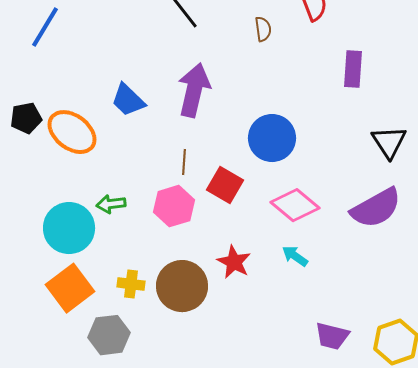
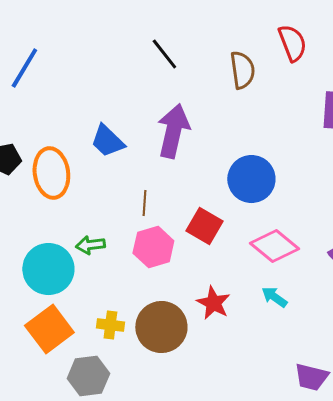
brown semicircle: (263, 29) -> (242, 70), size x1.5
orange ellipse: (72, 132) -> (51, 173), turned 45
brown line: (184, 162) -> (144, 203), moved

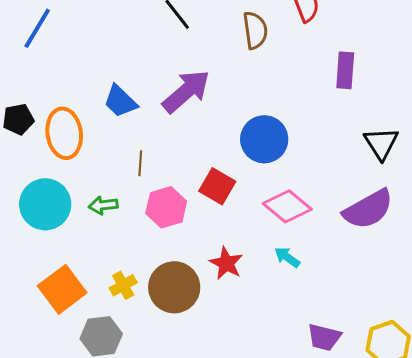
purple arrow: (173, 131) -> (186, 91), turned 36
brown line: (144, 203) -> (140, 163), moved
cyan circle: (48, 269) -> (45, 204), moved
yellow cross: (110, 325) -> (123, 285), turned -36

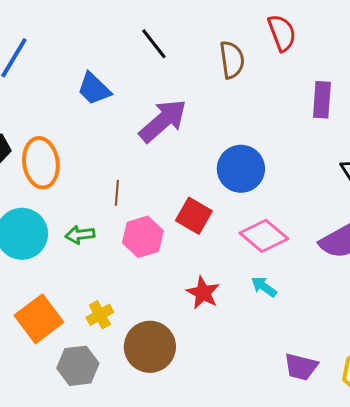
blue trapezoid: (120, 101) -> (94, 89), moved
brown circle: (174, 287) -> (150, 347), moved

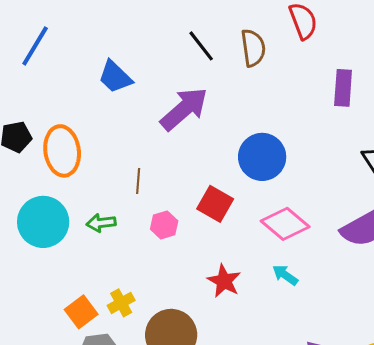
black line: (154, 44) -> (201, 46), moved
pink hexagon: (143, 237) -> (164, 225), size x0.7
orange square: (39, 319) -> (81, 312), moved, size x0.7

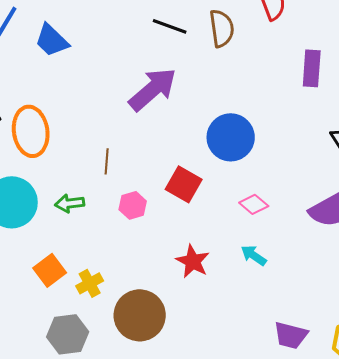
black line: (201, 46) -> (170, 26), turned -32
blue trapezoid: (115, 77) -> (52, 40), moved
pink diamond: (285, 224) -> (254, 204), size x0.6
orange square: (81, 312) -> (50, 270), moved

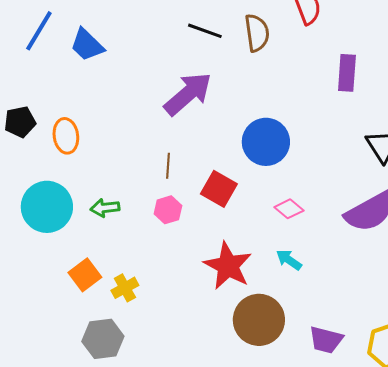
orange ellipse: (31, 131) -> (66, 136), size x0.7
brown line: (107, 161) -> (168, 166), moved
red star: (193, 261) -> (228, 266), size x1.4
brown circle: (140, 315) -> (259, 320), moved

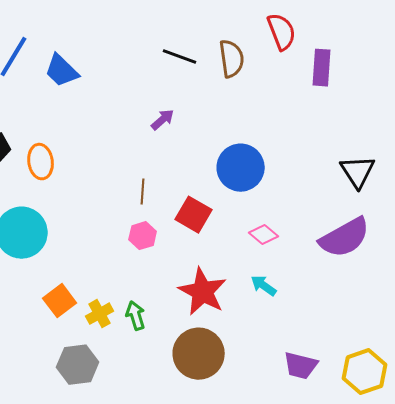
purple rectangle: (347, 73) -> (322, 68), moved
purple arrow: (188, 94) -> (163, 120), size x0.5
green arrow: (105, 208) -> (136, 316), moved, turned 80
brown circle: (259, 320) -> (199, 354), moved

